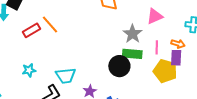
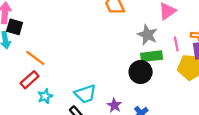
orange line: (50, 25) -> (35, 58), moved
red rectangle: (32, 30) -> (30, 80), moved

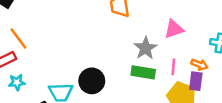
black circle: (141, 72) -> (92, 81), moved

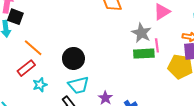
pink line: (173, 67) -> (157, 45), moved
black circle: (92, 81) -> (73, 58), moved

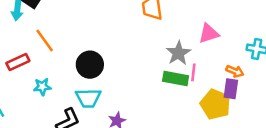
red rectangle: (26, 68) -> (18, 62), moved

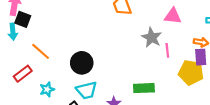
pink triangle: (209, 33) -> (173, 16), turned 36
green rectangle: (176, 79) -> (144, 88), moved

